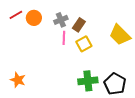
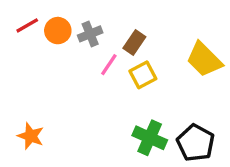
gray cross: (61, 20) -> (90, 34), moved
pink line: (64, 38) -> (109, 65), turned 32
green cross: (88, 81) -> (150, 138), turned 30

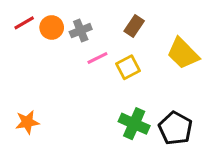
brown rectangle: (134, 42) -> (134, 26), moved
pink line: (109, 65) -> (97, 58), turned 30
orange star: (31, 136) -> (27, 122), turned -30

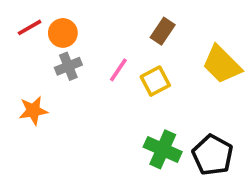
gray cross: (81, 31) -> (68, 66), moved
pink line: (97, 58) -> (118, 70), turned -30
orange star: (27, 122) -> (33, 111), moved

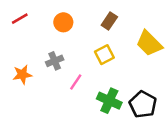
orange circle: (63, 33) -> (63, 22), moved
gray cross: (68, 66) -> (55, 61), moved
pink line: (118, 70) -> (76, 82), moved

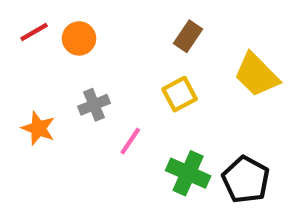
orange circle: (63, 22) -> (79, 38), moved
orange star: (22, 75) -> (38, 128), turned 30

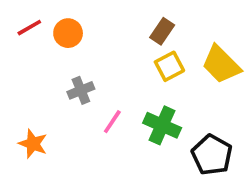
yellow square: (180, 94) -> (169, 66), moved
orange star: (38, 128) -> (33, 144), moved
green cross: (188, 173) -> (162, 125), moved

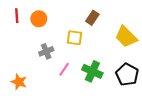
red line: (29, 28) -> (17, 16), turned -64
yellow square: (169, 66) -> (75, 38), moved, turned 35
black pentagon: (212, 155) -> (127, 75), moved

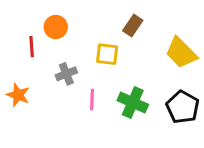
red line: (17, 16) -> (32, 47), moved
pink line: (64, 69) -> (92, 99), turned -32
orange star: (19, 82) -> (18, 95), moved

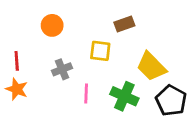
brown rectangle: (133, 25) -> (124, 24), turned 36
red line: (32, 47) -> (17, 61), moved
yellow trapezoid: (181, 53) -> (151, 66), moved

